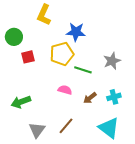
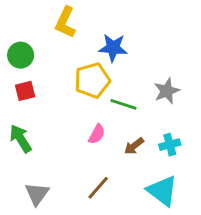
red square: (28, 57) -> (25, 91), moved
pink semicircle: (65, 90) -> (97, 134), turned 104
green arrow: (21, 102) -> (21, 139), moved, turned 78
gray triangle: (37, 130) -> (37, 194), moved

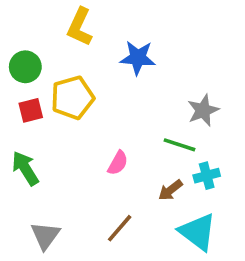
yellow pentagon: (92, 80) -> (72, 98), moved
green line: (123, 104) -> (179, 145), moved
brown arrow: (134, 146) -> (170, 190), moved

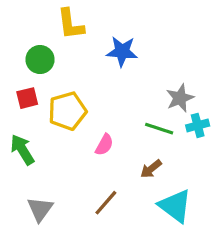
yellow L-shape: (80, 27) -> (71, 24), turned -32
green circle: (25, 67) -> (40, 60), moved
yellow pentagon: (72, 98) -> (67, 111), moved
cyan cross: (207, 176) -> (198, 125), moved

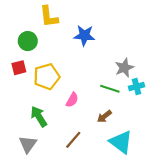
green arrow: (22, 150) -> (39, 116), moved

